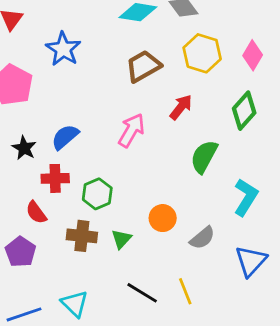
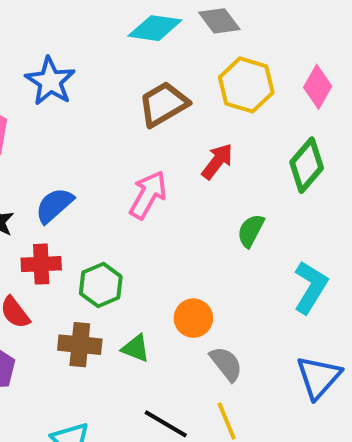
green semicircle: (204, 157) -> (251, 231), size x0.7
gray semicircle: (202, 238) -> (226, 364), moved, turned -88
green triangle: (121, 239) -> (136, 348), turned -50

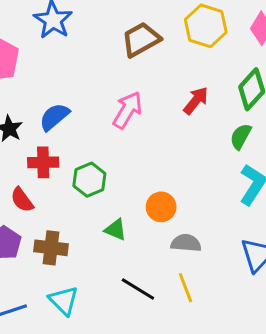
red arrow: (217, 161) -> (196, 101), moved
green semicircle: (251, 231) -> (241, 136), moved
brown cross: (80, 345) -> (51, 248), moved
gray semicircle: (226, 364) -> (186, 243), turned -48

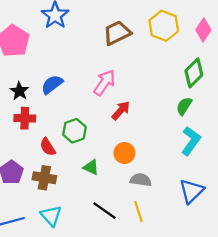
red arrow: (196, 101) -> (121, 110), moved
red cross: (43, 162) -> (25, 118), moved
red semicircle: (22, 200) -> (48, 147), moved

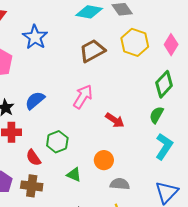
red arrow: (121, 110) -> (115, 120), moved, turned 84

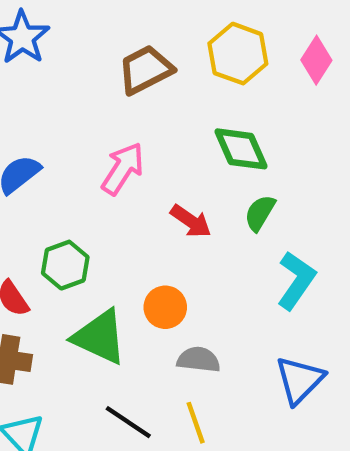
green diamond: (164, 84) -> (241, 149), moved, turned -68
green semicircle: (156, 115) -> (260, 213), moved
green triangle: (74, 175) -> (100, 337), size x1.8

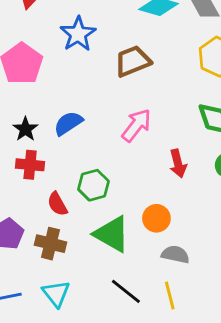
brown trapezoid: (145, 70) -> (133, 61), moved
red arrow: (191, 221) -> (178, 163), turned 36

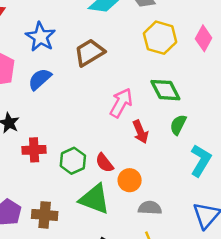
blue semicircle: (68, 123) -> (40, 79), moved
pink arrow: (136, 125) -> (121, 103), moved
red cross: (30, 165) -> (34, 150), moved
red semicircle: (57, 204) -> (104, 163), moved

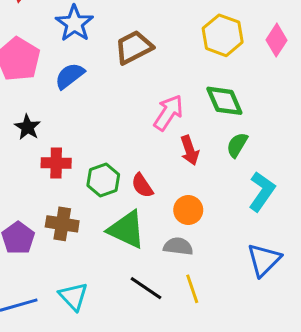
orange circle: (130, 180) -> (188, 210), moved
gray semicircle: (150, 208) -> (178, 246), moved
brown cross: (45, 215) -> (62, 224), moved

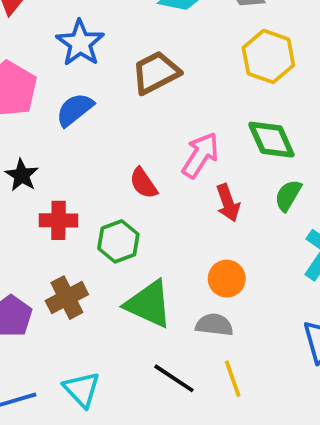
red semicircle: (142, 186) -> (143, 183), moved
brown cross: (62, 224) -> (67, 298), turned -36

